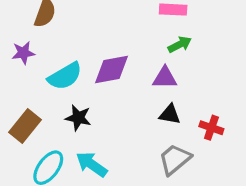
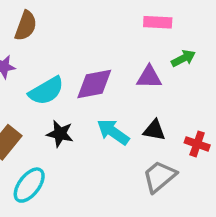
green arrow: (180, 44) -> (183, 58), moved
purple triangle: (165, 78) -> (149, 77), moved
cyan arrow: (92, 164) -> (113, 132), moved

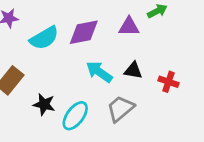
black star: (60, 134) -> (44, 104), moved
gray trapezoid: (159, 177) -> (120, 109), moved
cyan ellipse: (29, 185) -> (75, 116), moved

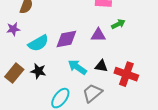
red cross: (169, 82) -> (126, 74), size x1.6
black star: (44, 104) -> (38, 71), moved

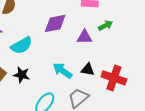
purple diamond: (66, 39) -> (55, 23), moved

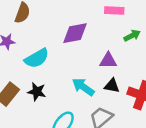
purple triangle: (85, 37) -> (108, 61), moved

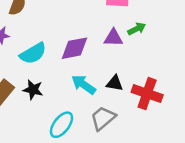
purple diamond: (75, 33) -> (74, 48), moved
purple triangle: (108, 61) -> (113, 38), moved

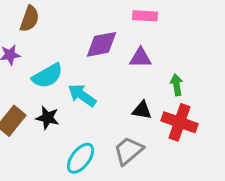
green arrow: (137, 29) -> (177, 85), moved, turned -72
purple diamond: (74, 48) -> (102, 44), moved
cyan arrow: (84, 85) -> (82, 95), moved

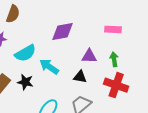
pink rectangle: (145, 16) -> (113, 29), moved
purple triangle: (141, 58) -> (89, 56), moved
black triangle: (142, 110) -> (80, 77), moved

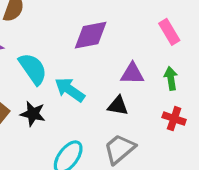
pink rectangle: (113, 29) -> (169, 32), turned 56
cyan semicircle: (25, 53) -> (33, 69), turned -95
red cross: (116, 85) -> (174, 119), size x0.6

